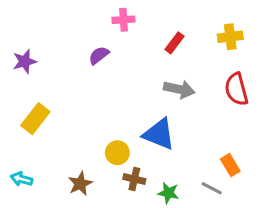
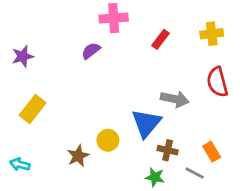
pink cross: (124, 20) -> (114, 18), size x1.4
gray arrow: (179, 89) -> (175, 99), moved
blue triangle: (159, 134) -> (146, 123), turned 48
brown cross: (134, 179) -> (168, 150), moved
brown star: (80, 184) -> (78, 156), moved

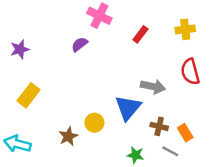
pink cross: (114, 18) -> (99, 16), turned 30
brown cross: (168, 150) -> (159, 126), moved
cyan arrow: (20, 164) -> (17, 144), size x1.5

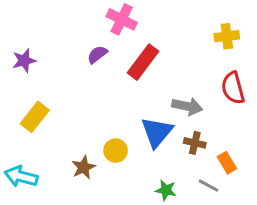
red rectangle: (140, 34) -> (143, 62), moved, size x1.6
brown cross: (159, 126) -> (195, 143), moved

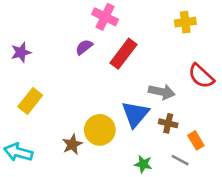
yellow cross: (227, 36) -> (185, 22), moved
red semicircle: (233, 88) -> (201, 76), turned -32
yellow circle: (116, 151) -> (100, 130), size x1.5

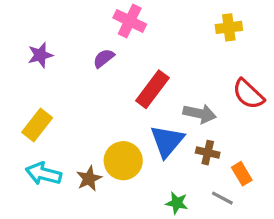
purple star: (21, 52) -> (40, 55), moved
red rectangle: (123, 54) -> (152, 89), moved
cyan arrow: (18, 152) -> (44, 174), moved

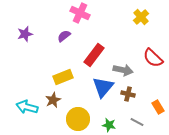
yellow cross: (229, 27) -> (141, 17), turned -35
yellow rectangle: (37, 125) -> (63, 77), moved, turned 30
yellow circle: (123, 161) -> (78, 119), moved
orange rectangle: (242, 174) -> (158, 107), moved
brown star: (89, 179) -> (53, 100), moved

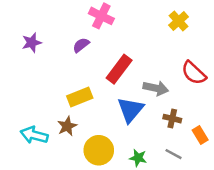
brown cross: (128, 94) -> (172, 119), moved

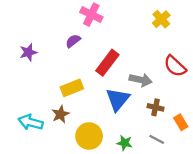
purple star: (32, 43) -> (28, 52), moved

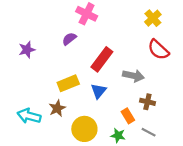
red semicircle: (175, 66) -> (158, 50), moved
blue triangle: (118, 99) -> (99, 91), moved, size x0.7
orange rectangle: (181, 122) -> (128, 116), moved

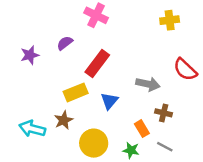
yellow cross: (153, 18) -> (170, 20), turned 35
purple semicircle: (69, 39) -> (65, 43), moved
red semicircle: (158, 50) -> (185, 70), moved
red rectangle: (102, 59) -> (97, 64), moved

